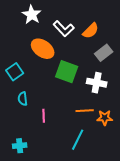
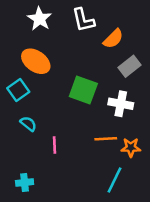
white L-shape: (64, 29) -> (83, 20), moved, turned 30
orange ellipse: (43, 49) -> (36, 61), moved
cyan semicircle: (23, 99) -> (28, 124), turned 136
cyan line: (78, 140) -> (115, 180), moved

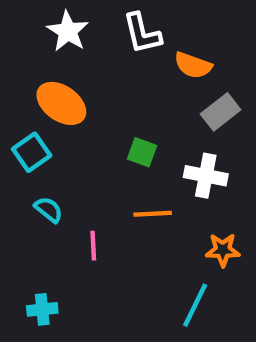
orange semicircle: (113, 39) -> (193, 65), turned 65
green square: (83, 90) -> (142, 152), size x0.6
orange line: (106, 139) -> (153, 214), moved

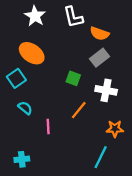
gray rectangle: (221, 112) -> (99, 58), moved
orange line: (153, 214) -> (79, 110), turned -48

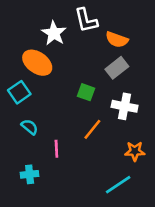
white star: (35, 16) -> (54, 33), moved
cyan line: (101, 157) -> (118, 185), turned 30
cyan cross: (22, 159) -> (30, 174), moved

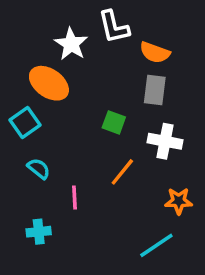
gray rectangle: (117, 68) -> (155, 90), turned -45

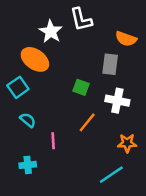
orange semicircle: (155, 52) -> (126, 39), moved

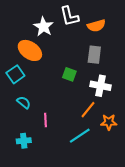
orange semicircle: (126, 39) -> (96, 26), moved, turned -36
orange line: (87, 122) -> (88, 110), moved
cyan line: (111, 175) -> (80, 136), moved

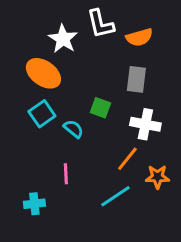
cyan square: (15, 74) -> (42, 114), moved
cyan semicircle: (24, 102) -> (73, 129), moved

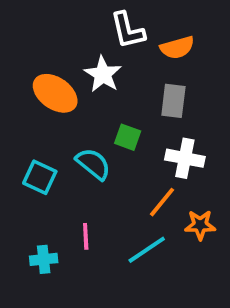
white star: (63, 39) -> (103, 74), moved
cyan square: (42, 114) -> (40, 177), moved, turned -30
cyan semicircle: (73, 129) -> (93, 164), size x1.4
pink line: (66, 174) -> (86, 236), moved

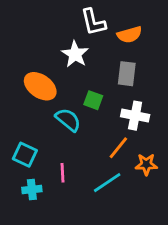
orange ellipse: (55, 93) -> (40, 86), moved
cyan square: (40, 177) -> (25, 155), moved

